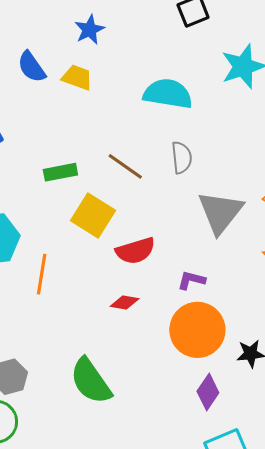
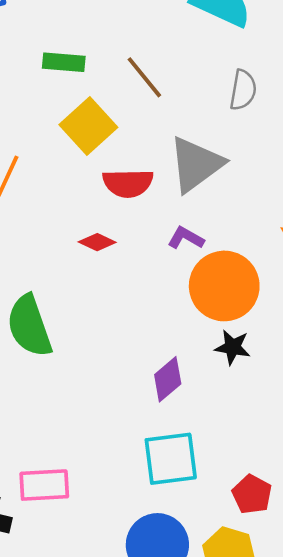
gray semicircle: (182, 158) -> (243, 90), moved
gray triangle: (220, 212) -> (196, 164), moved
orange circle: (197, 330) -> (224, 286), moved

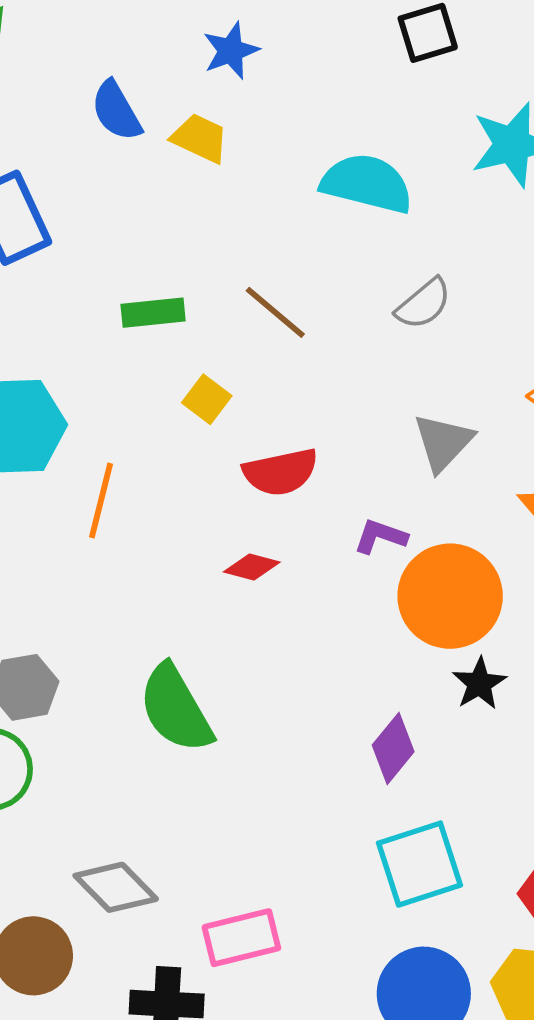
gray semicircle: (243, 90) -> (423, 304), turned 51
yellow square: (88, 126) -> (207, 399), size x0.6
gray triangle: (196, 164) -> (443, 442), moved, size x0.7
black star: (233, 347) -> (479, 684), turned -30

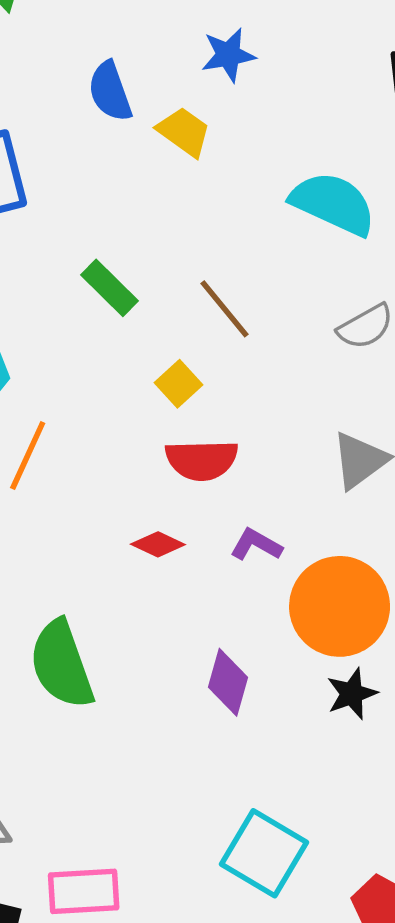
green rectangle: (153, 313) -> (109, 288), turned 40
yellow square: (207, 399) -> (179, 384), moved
purple L-shape: (380, 536) -> (256, 545), moved
purple diamond: (393, 748) -> (228, 682), moved, turned -34
cyan square: (420, 864) -> (264, 853), turned 38

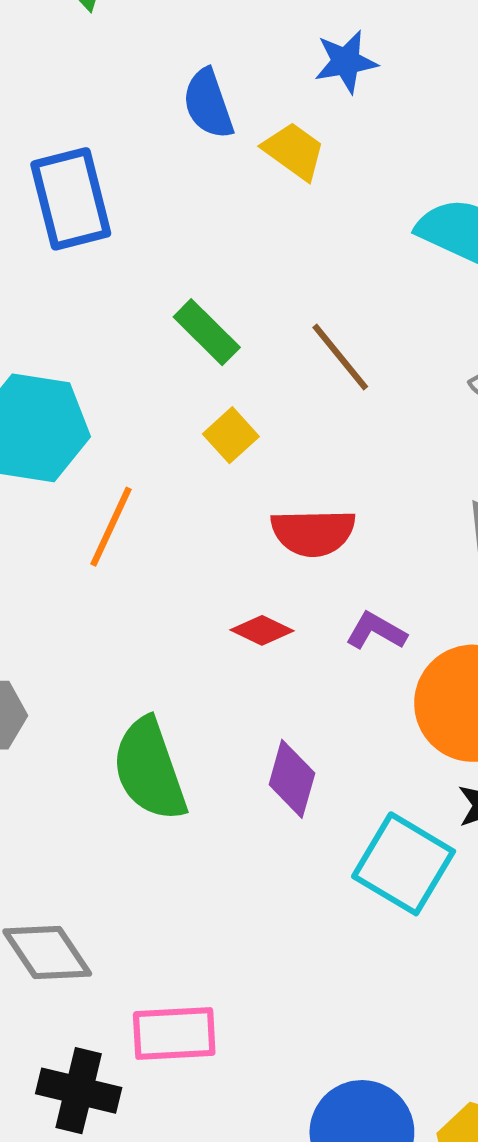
yellow square: (179, 384) -> (231, 435), moved
purple diamond: (228, 682) -> (292, 779), moved
cyan square: (264, 853) -> (404, 864), moved

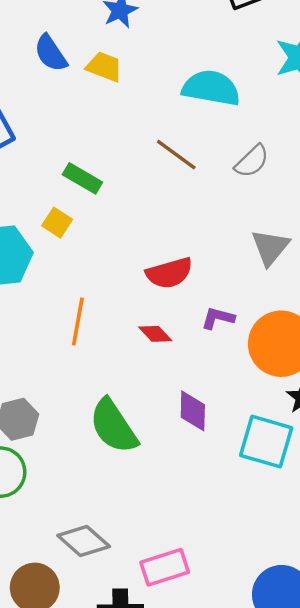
brown line: (340, 357) -> (176, 155), moved
yellow square: (231, 435) -> (57, 223), moved
orange line: (111, 527) -> (78, 322), moved
red diamond: (262, 630) -> (155, 334), turned 36

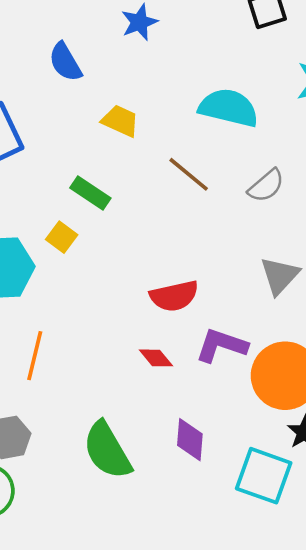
yellow trapezoid: (104, 67) -> (120, 121), moved
purple L-shape: (218, 318) -> (221, 345), size x1.5
orange line: (78, 322) -> (35, 356), moved

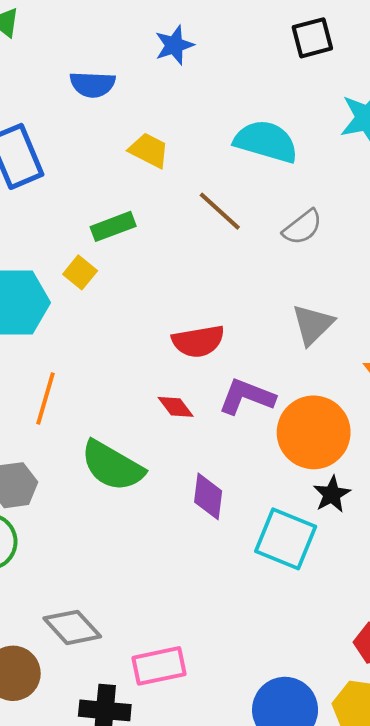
blue semicircle: (65, 62) -> (93, 84), turned -60
green rectangle: (90, 193) -> (113, 226), turned -57
green semicircle: (107, 450) -> (112, 466), moved, turned -32

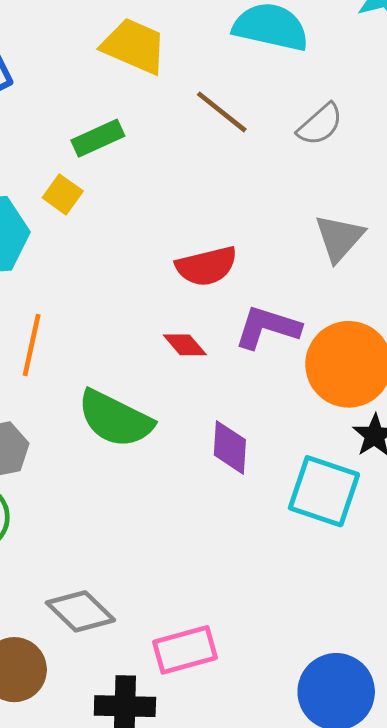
yellow trapezoid: (149, 150) -> (134, 46), size x1.4

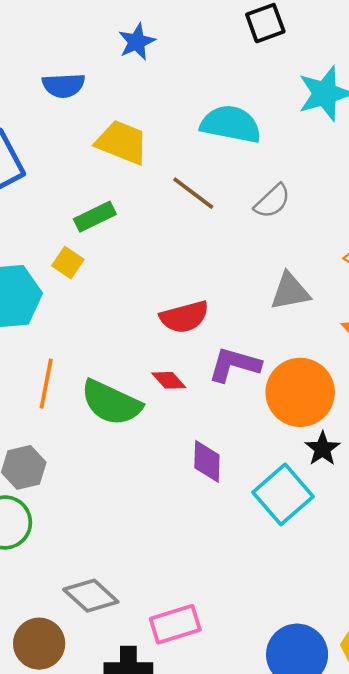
gray triangle: (339, 238) -> (290, 291), turned 39
green semicircle: (115, 419) -> (111, 403), moved
cyan square: (324, 491) -> (283, 494), turned 32

